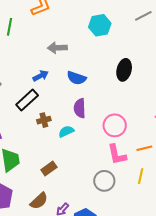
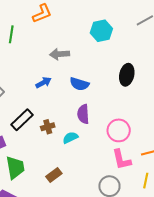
black rectangle: (27, 100) -> (22, 120), moved

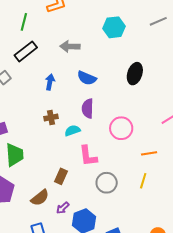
blue arrow: (43, 83) -> (50, 82), moved, turned -56
black rectangle: (22, 120) -> (26, 51), moved
pink L-shape: (122, 160) -> (88, 156), moved
brown rectangle: (54, 175) -> (61, 176), moved, turned -35

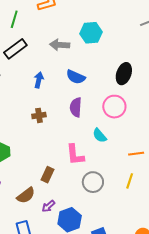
cyan hexagon: (114, 27) -> (91, 33), moved
pink circle: (121, 128) -> (114, 107), moved
cyan semicircle: (72, 131) -> (100, 136), moved, turned -112

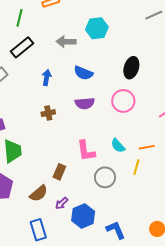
purple semicircle: (76, 107) -> (85, 103), turned -96
cyan semicircle: (100, 136) -> (118, 146), moved
yellow line: (130, 181) -> (136, 167), moved

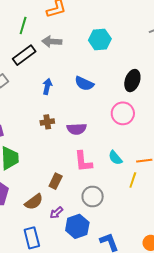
gray arrow: (66, 42) -> (52, 42), moved
purple semicircle: (85, 103) -> (77, 129), moved
gray circle: (105, 177) -> (93, 196), moved

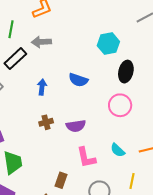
cyan hexagon: (100, 40) -> (108, 44), moved
yellow line: (133, 180) -> (132, 181), moved

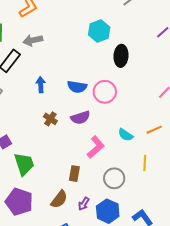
blue semicircle: (78, 80) -> (77, 87), moved
pink circle: (120, 105) -> (105, 92), moved
brown cross: (46, 122) -> (50, 119), turned -32
pink L-shape: (86, 158) -> (96, 147), turned -110

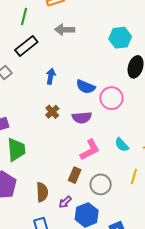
gray arrow: (33, 40) -> (65, 30), moved
brown rectangle: (74, 174) -> (75, 175), moved
brown semicircle: (59, 199) -> (42, 192), turned -54

